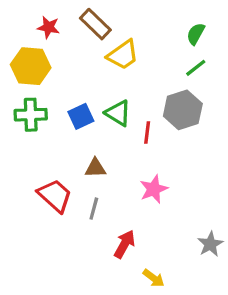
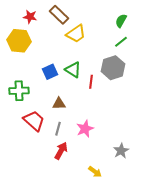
green cross: (31, 115) -> (19, 91), moved
pink star: (154, 189) -> (85, 129), moved
red arrow: (125, 244) -> (61, 151), moved
gray star: (210, 244) -> (121, 151), moved

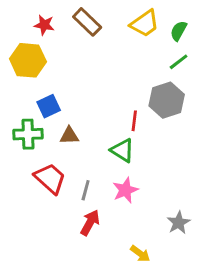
yellow trapezoid: (76, 34) -> (145, 23), moved
green triangle: (73, 70) -> (122, 150), moved
blue square: (50, 72) -> (49, 106), moved
brown triangle: (59, 104) -> (69, 136), moved

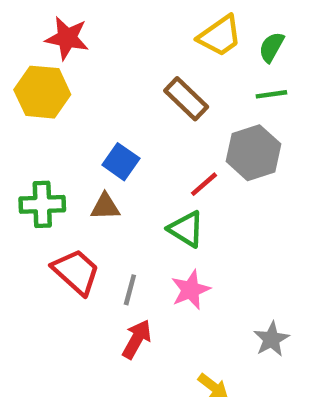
brown rectangle: (87, 22) -> (186, 99), moved
red star: (44, 25) -> (67, 38), size x1.4
green line: (179, 62) -> (271, 94), turned 30
blue square: (49, 106) -> (121, 162), moved, turned -30
red line: (134, 121) -> (204, 184), turned 42

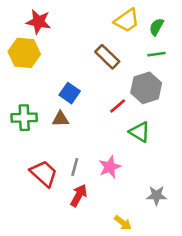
green triangle: (186, 229) -> (140, 132), moved
red trapezoid: (76, 272) -> (44, 173), moved
gray star: (271, 339) -> (156, 195), turned 30

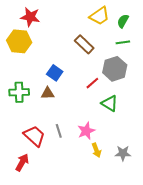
gray line: (75, 167) -> (59, 131), turned -32
red arrow: (79, 195) -> (22, 162), moved
yellow arrow: (123, 223) -> (96, 150), moved, turned 32

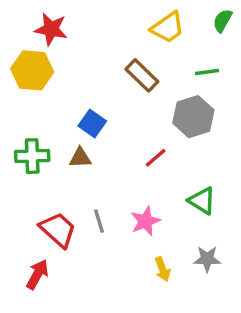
green semicircle: (123, 21) -> (223, 21), moved
red line: (92, 83) -> (156, 158), moved
green triangle: (110, 103) -> (202, 201), moved
yellow arrow: (96, 150) -> (163, 269), moved

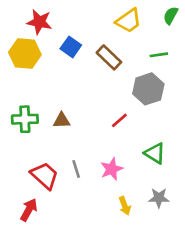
blue square: (92, 123) -> (71, 47), moved

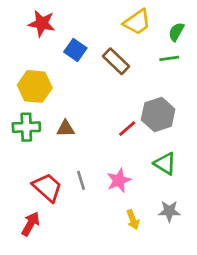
green semicircle: (171, 15) -> (176, 32), moved
yellow hexagon: (25, 53) -> (35, 86), moved
gray hexagon: (148, 89) -> (158, 115), moved

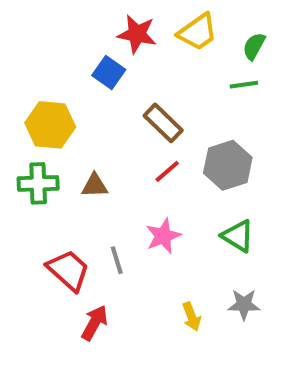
red star: (42, 23) -> (137, 34), moved
brown rectangle: (116, 61) -> (163, 123), moved
red line: (127, 129) -> (167, 171), moved
pink star: (119, 180) -> (163, 236), moved
red arrow: (31, 224) -> (95, 323), moved

